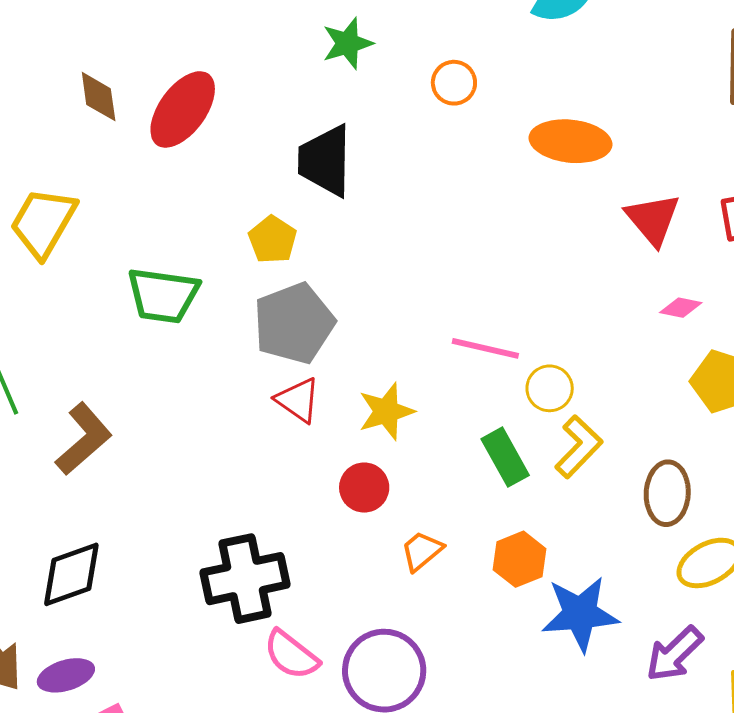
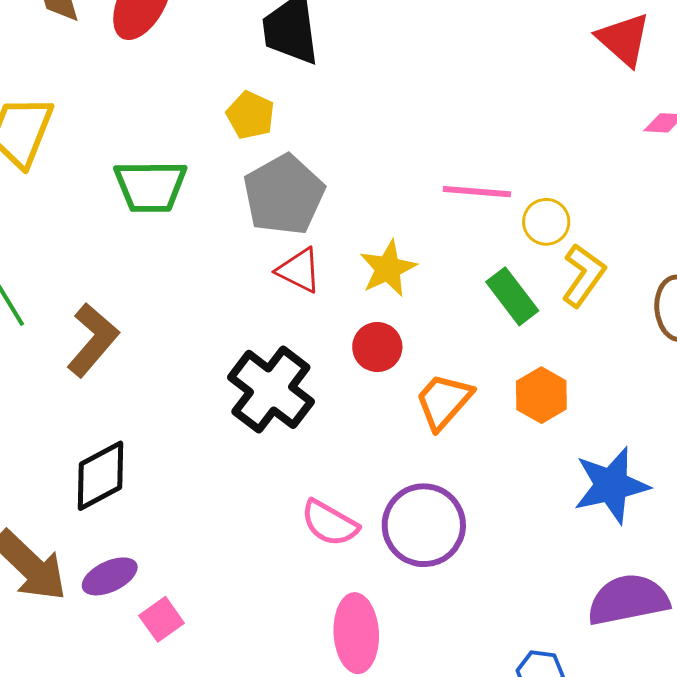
orange trapezoid: (422, 551) -> (444, 401), size x1.4
black cross: (245, 579) -> (271, 389), moved, turned -32
blue star: (580, 614) -> (611, 485), moved

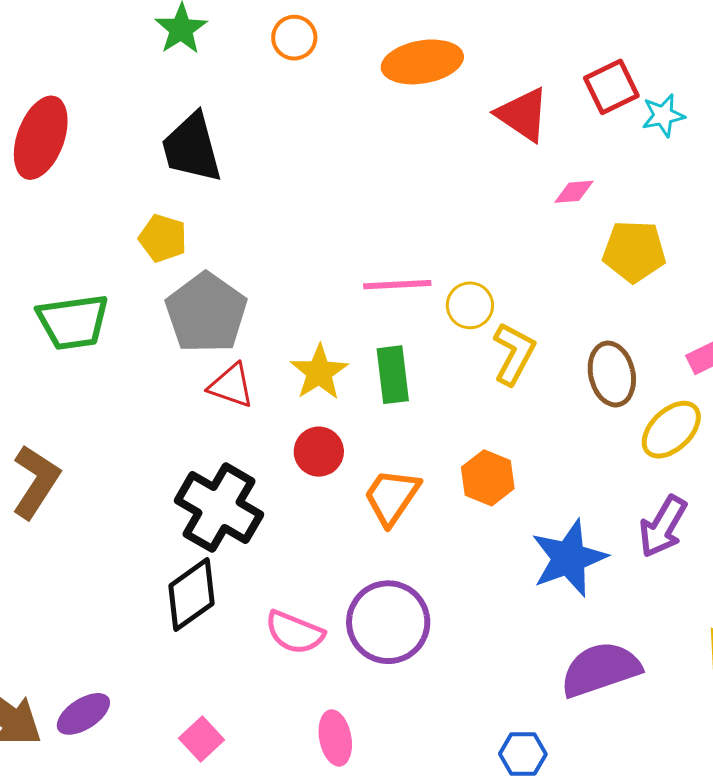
green rectangle: (512, 296) -> (393, 375), moved, turned 38
black diamond: (100, 476) -> (192, 595), moved
pink square: (162, 619) -> (201, 739), moved
pink ellipse: (356, 633) -> (335, 738), size x0.7

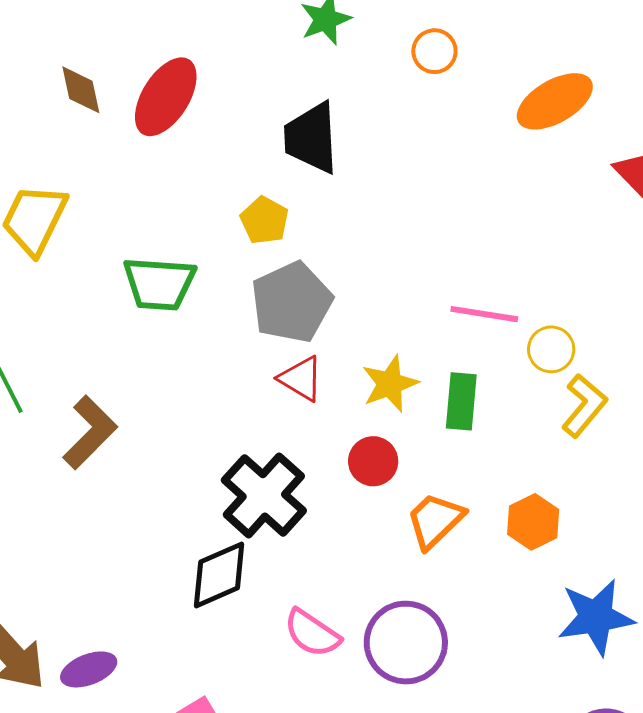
orange ellipse: (422, 62) -> (555, 101), turned -32

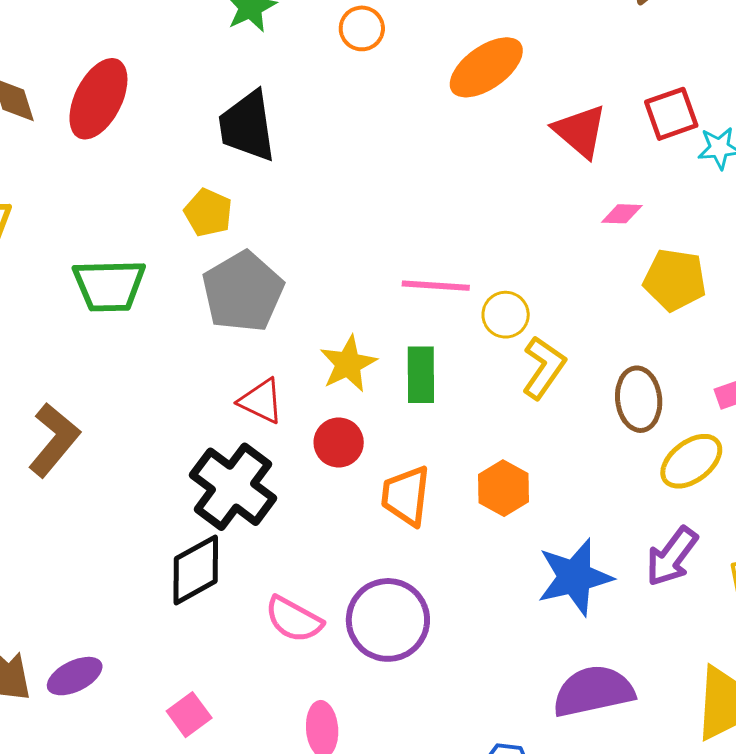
red triangle: (301, 379) -> (261, 401), moved
orange trapezoid: (435, 520) -> (406, 496), turned -34

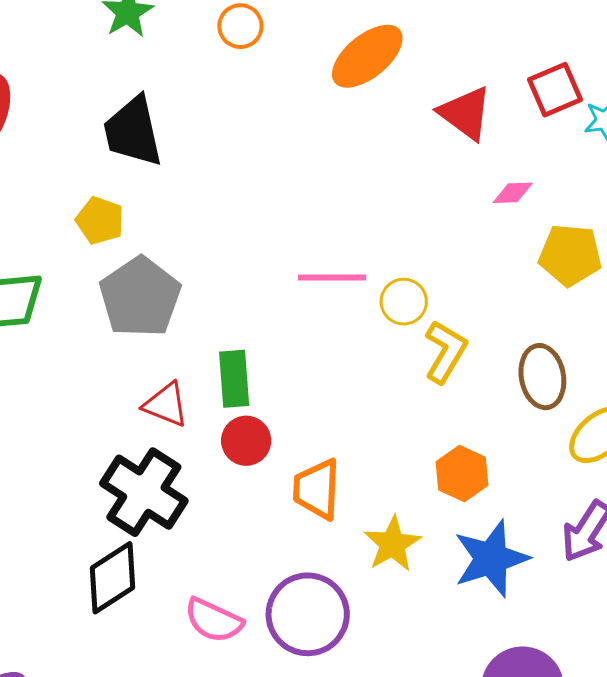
yellow star: (348, 364) -> (392, 544), moved
green rectangle: (421, 375) -> (234, 379), moved
orange hexagon: (504, 488) -> (462, 474), moved

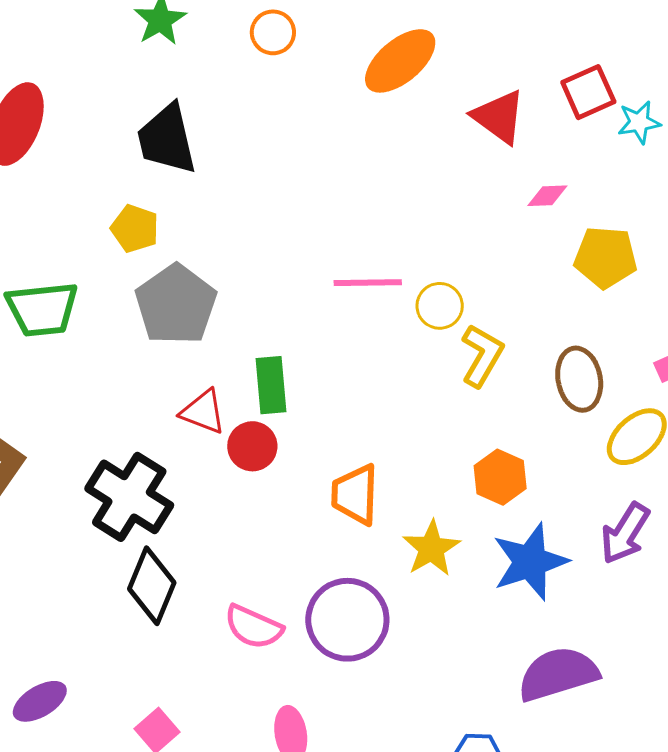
red circle: (246, 441) -> (252, 446), moved
black cross: (144, 492) -> (129, 497), moved
black diamond: (112, 578) -> (152, 586), turned -34

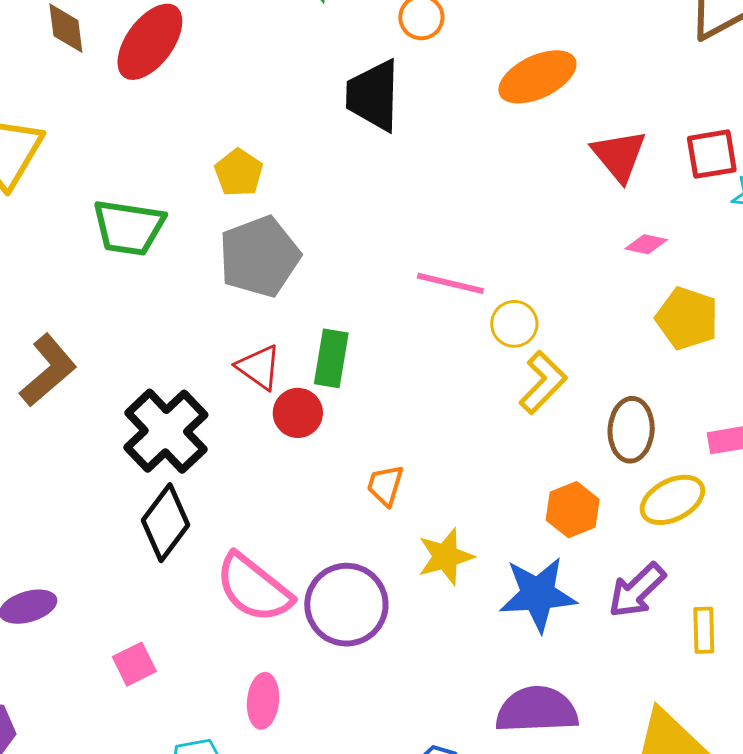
black trapezoid: (167, 139) -> (373, 95), moved
orange hexagon: (500, 477) -> (573, 510), moved
orange trapezoid: (355, 494) -> (385, 485), size x0.7
pink semicircle: (254, 627) -> (254, 588), size x1.4

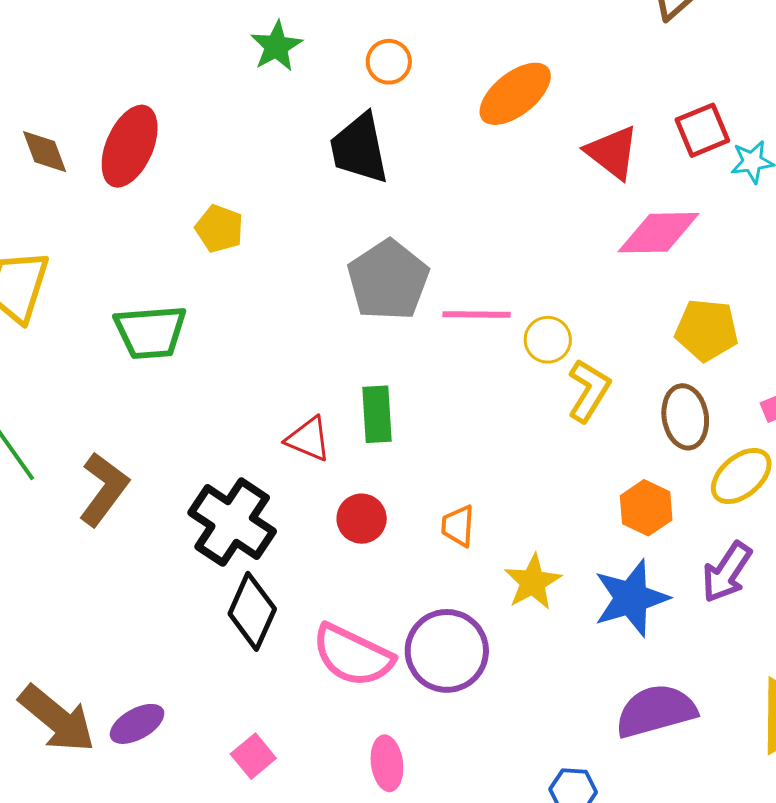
yellow pentagon: (239, 173) -> (219, 229), moved
pink diamond: (646, 244) -> (659, 233), size x2.0
gray pentagon: (259, 257) -> (388, 280), moved
yellow pentagon: (687, 318) -> (707, 330), moved
red circle: (298, 413) -> (362, 519), moved

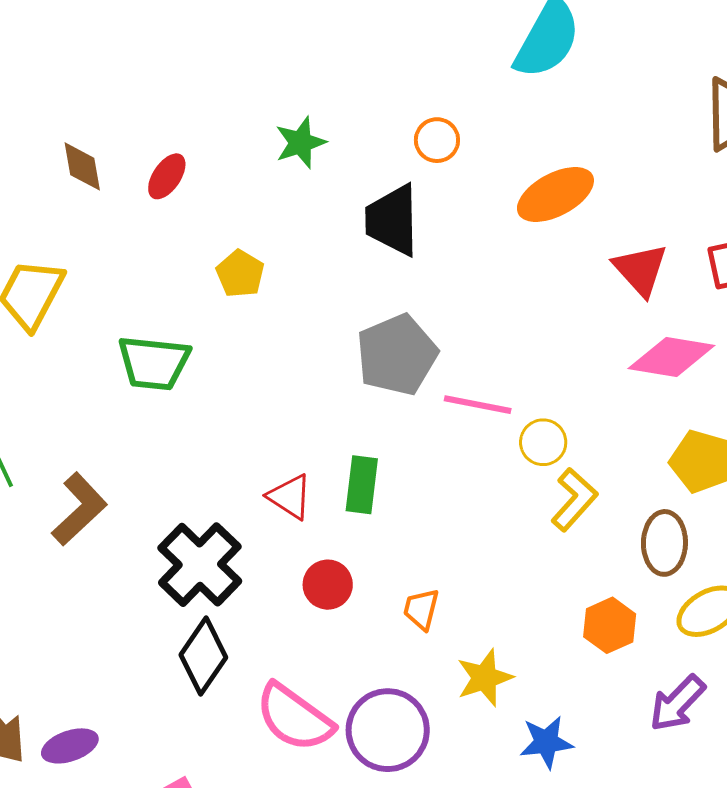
green star: (276, 46) -> (300, 143), moved
red ellipse: (130, 146) -> (167, 176), size x0.6
blue star: (631, 598) -> (546, 742), moved, size x0.7

